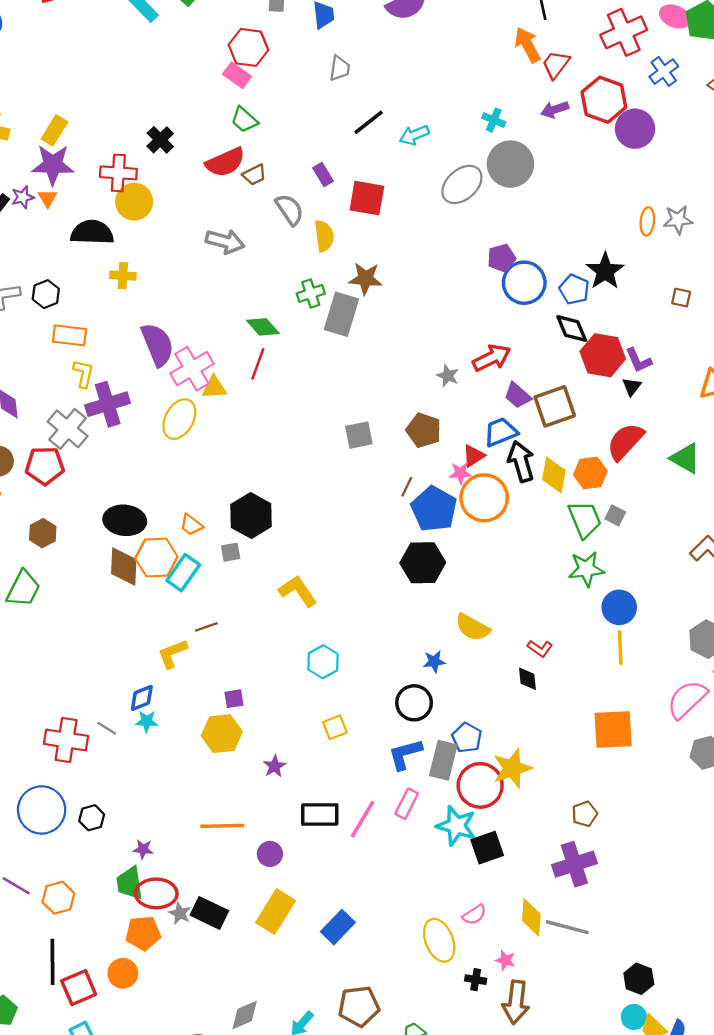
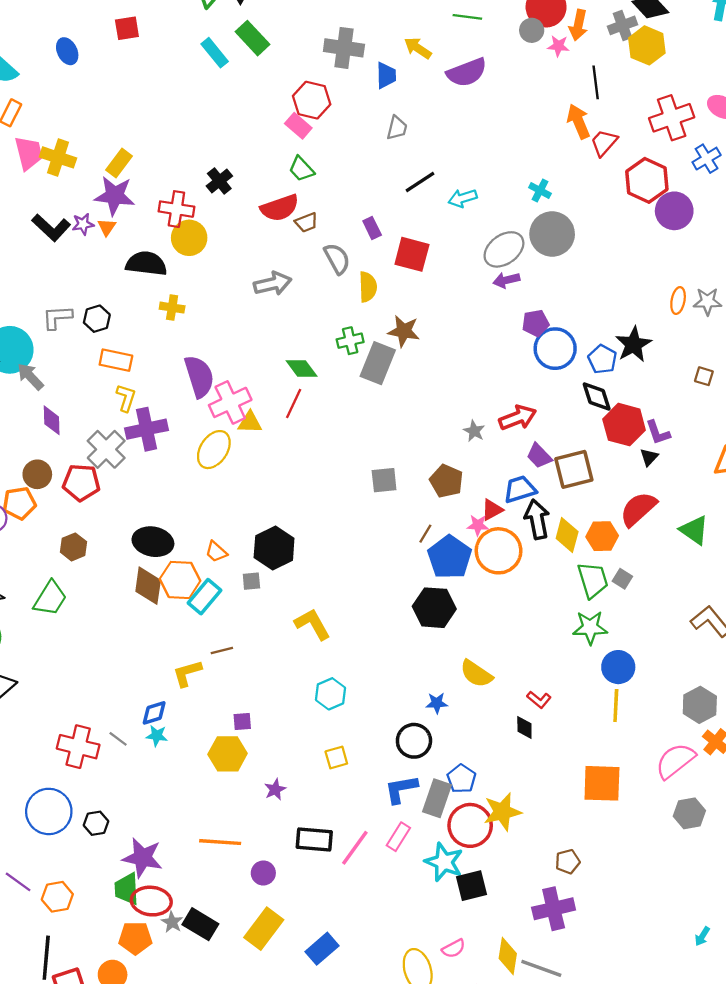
purple arrow: (555, 110) -> (506, 280), moved
gray arrow: (225, 241) -> (273, 284), turned -33
purple star: (143, 849) -> (142, 858), size x2.0

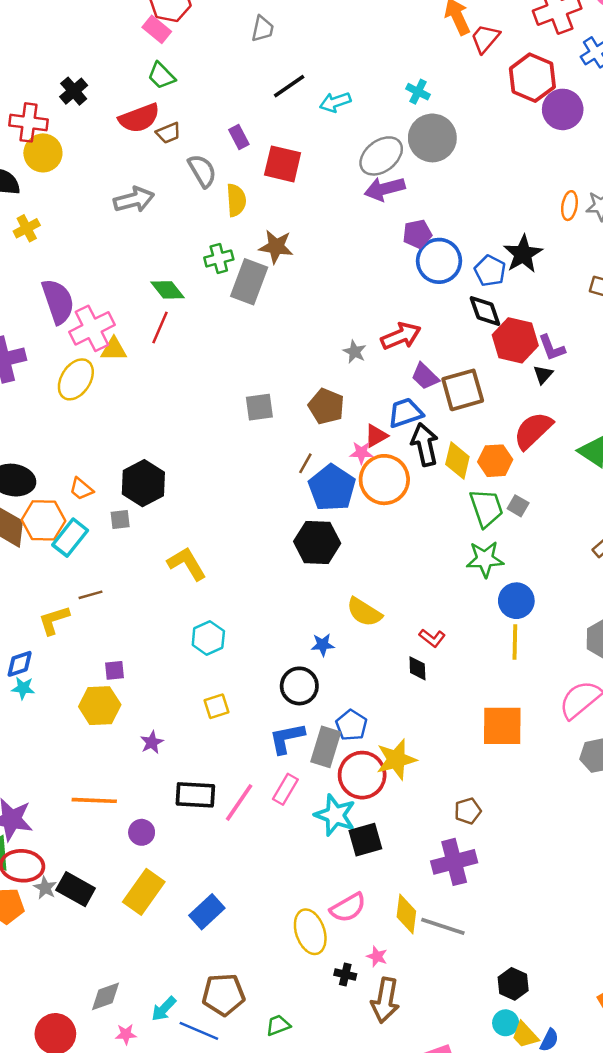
purple arrow: (506, 280) -> (385, 189), size x1.4
yellow cross: (172, 308) -> (27, 228), turned -35
pink semicircle: (454, 948) -> (348, 908), size x1.4

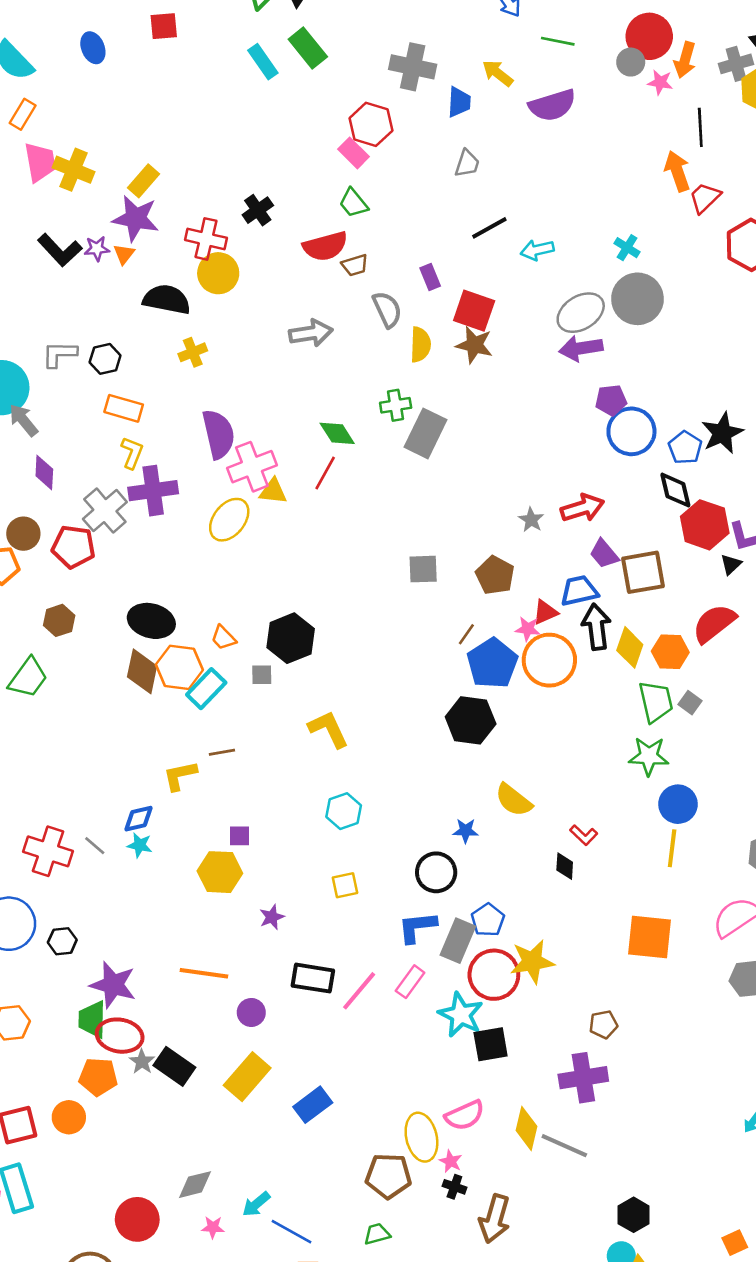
brown star: (276, 247) -> (474, 345), moved
pink star: (377, 956) -> (451, 1161), moved
brown pentagon: (223, 995) -> (388, 1176), moved

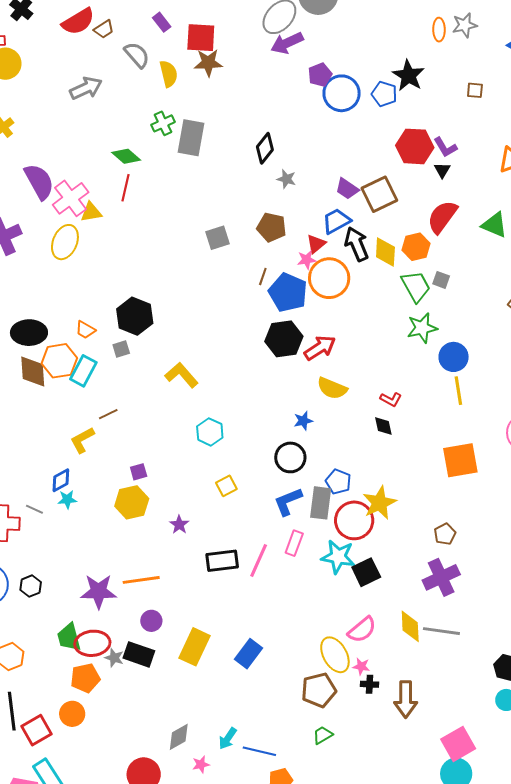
black diamond: (675, 490) -> (265, 148), moved, turned 68
red arrow: (583, 508) -> (320, 348), moved
purple star: (113, 985) -> (99, 591), moved
purple circle: (251, 1012) -> (151, 621), moved

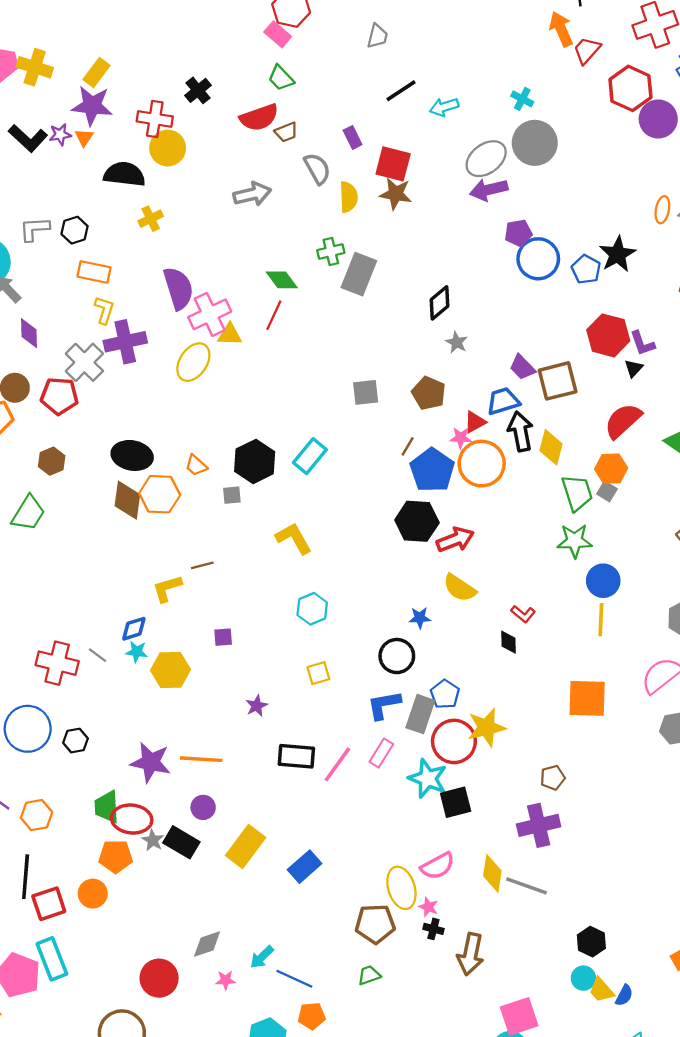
orange hexagon: (416, 247) -> (611, 469), moved
cyan rectangle: (83, 371) -> (310, 456), moved
yellow hexagon: (132, 502) -> (170, 670), moved

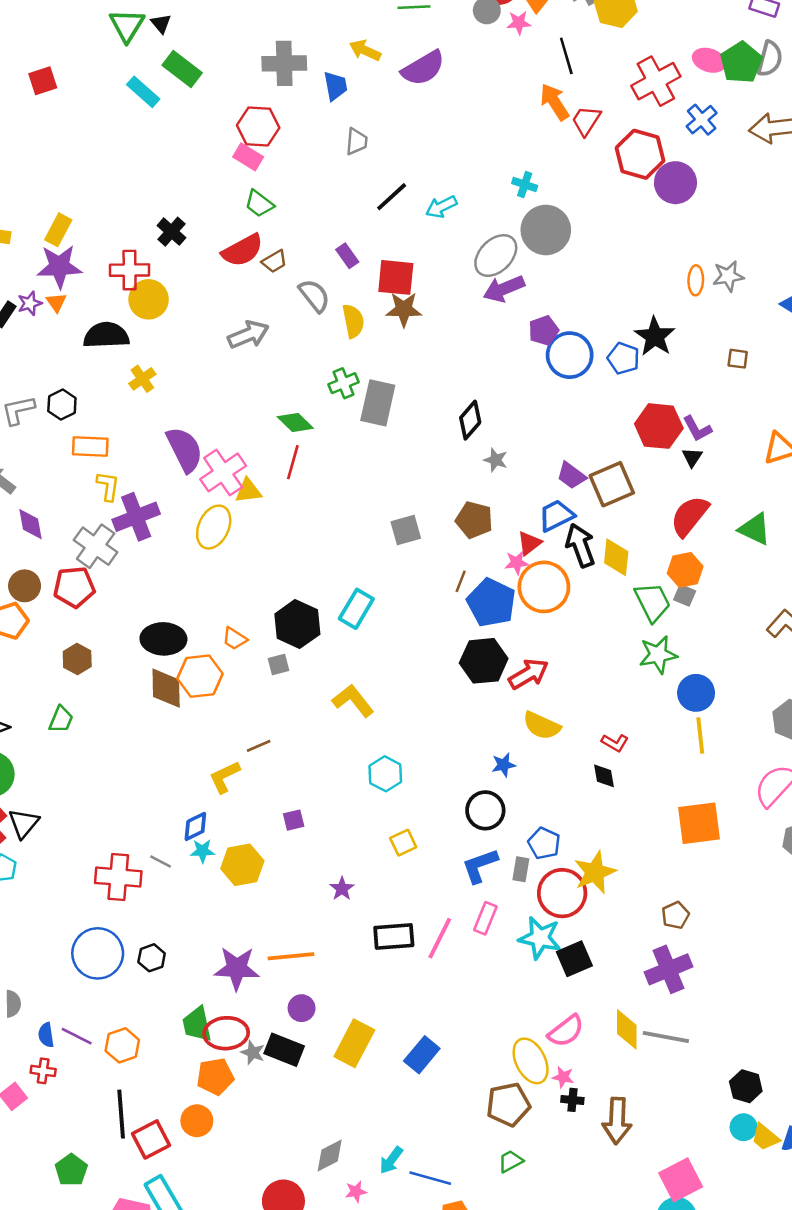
green trapezoid: (28, 513) -> (61, 719), size x0.7
gray rectangle: (420, 714) -> (521, 869), size x0.6

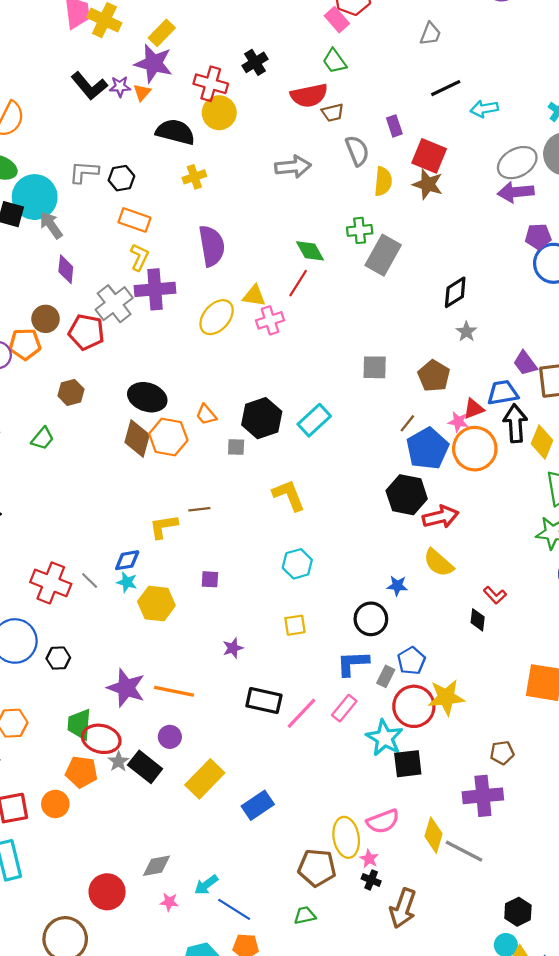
pink cross: (223, 472) -> (270, 320), moved, size x0.7

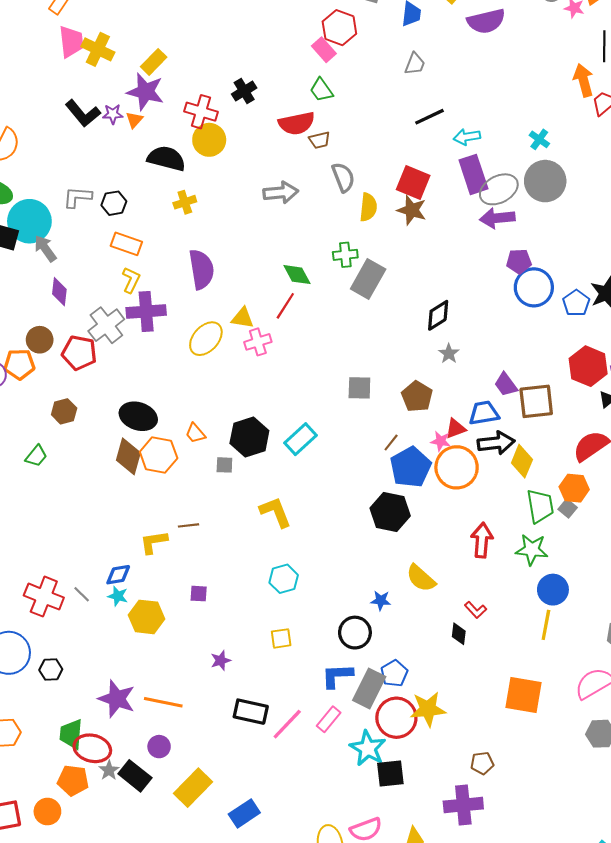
purple rectangle: (394, 126) -> (473, 174), moved, size x1.8
black arrow: (515, 423) -> (496, 443), turned 87
red arrow: (441, 517) -> (482, 540), moved, turned -72
gray rectangle: (386, 676) -> (369, 689), size x1.8

